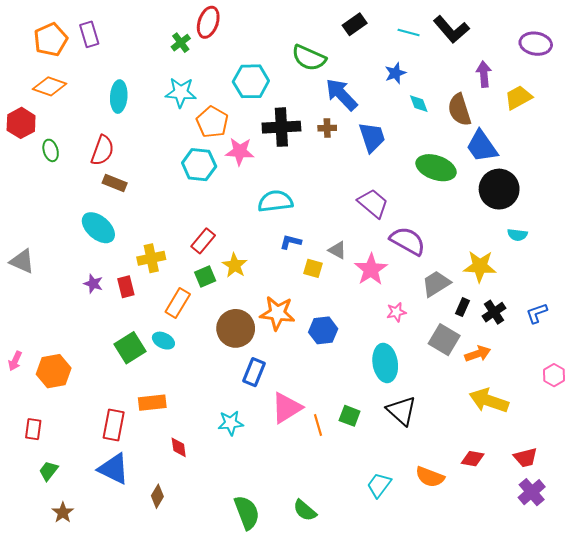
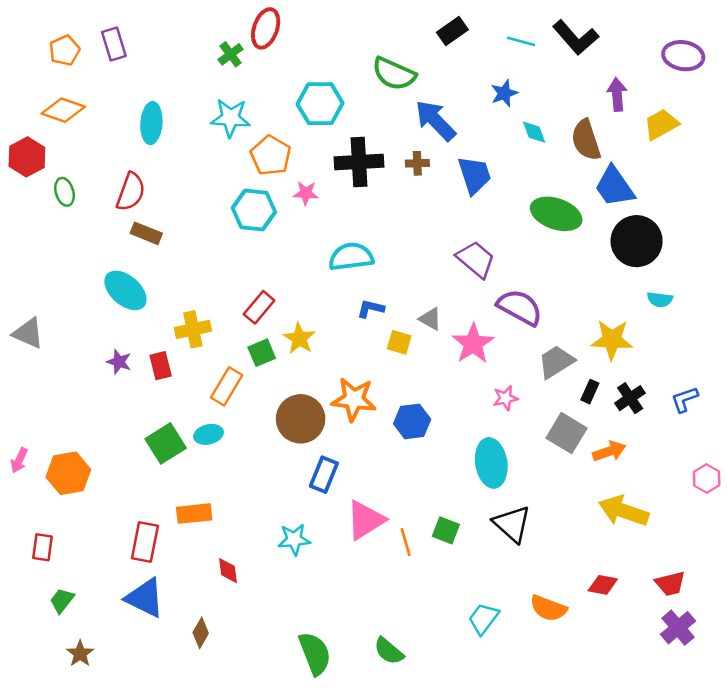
orange pentagon: (51, 40) -> (65, 50), size x0.7
pink star: (240, 151) -> (306, 193), size x0.7
cyan ellipse: (163, 341) -> (208, 434), turned -40

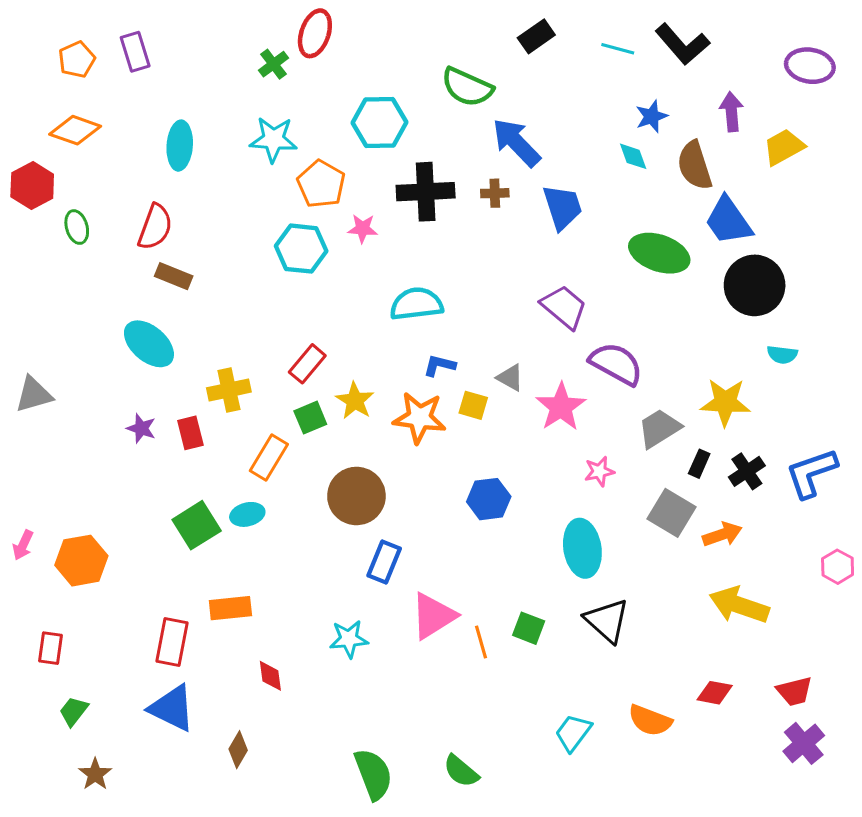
blue star: (504, 93) -> (652, 116), moved
gray triangle: (28, 333) -> (34, 395), turned -40
orange star: (354, 399) -> (419, 418), moved
blue L-shape: (685, 399) -> (811, 473), size x1.6

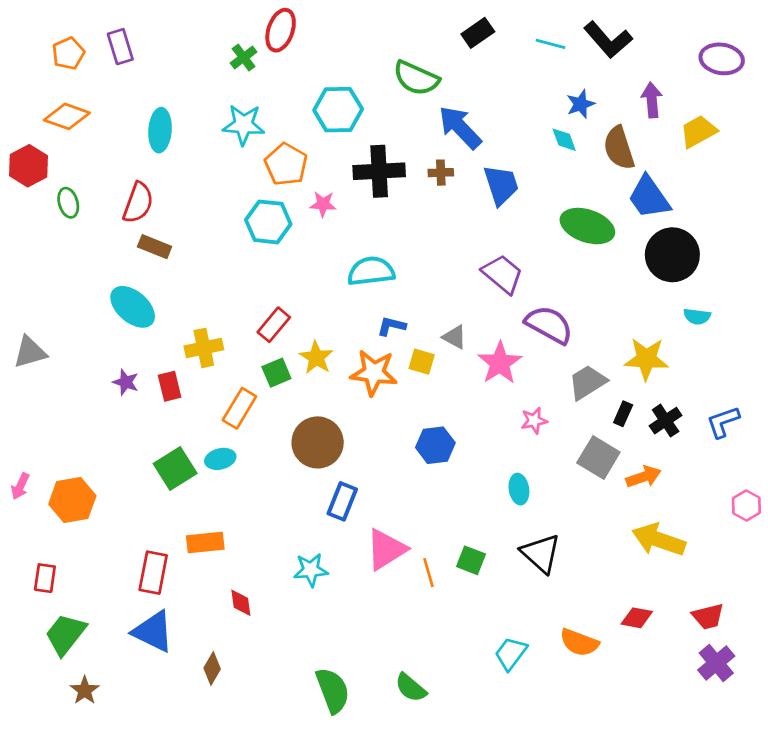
blue L-shape: (811, 473) -> (723, 422), size x0.7
cyan ellipse: (582, 548) -> (519, 489), size x0.6
green trapezoid: (74, 711) -> (65, 634), size x1.6

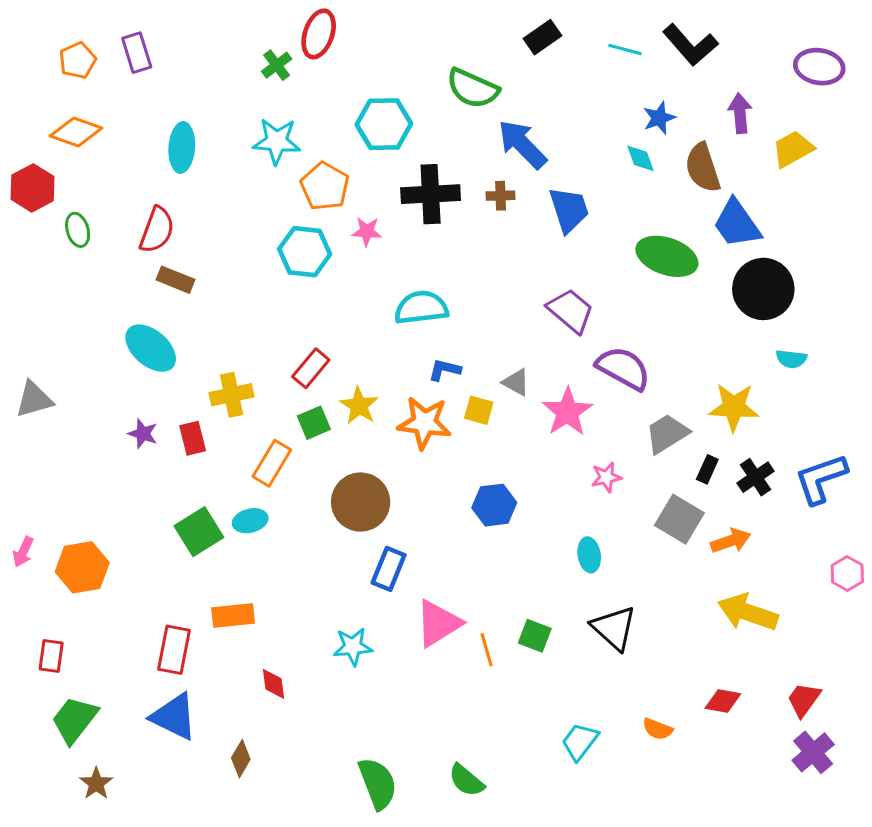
blue L-shape: (723, 422) -> (821, 479), size x1.4
red trapezoid: (708, 616) -> (804, 699), turned 140
orange semicircle: (579, 642) -> (658, 729), size x0.7

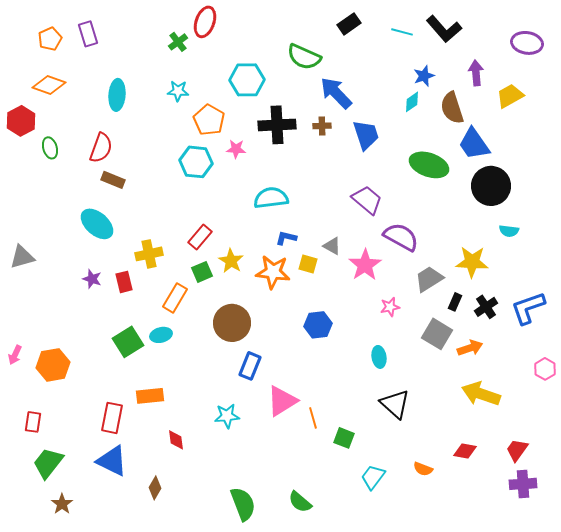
cyan star: (277, 141) -> (178, 91), size x0.7
cyan diamond: (640, 158) -> (412, 102), turned 75
green square: (535, 636) -> (344, 438), moved
purple cross: (813, 752) -> (523, 484), turned 36

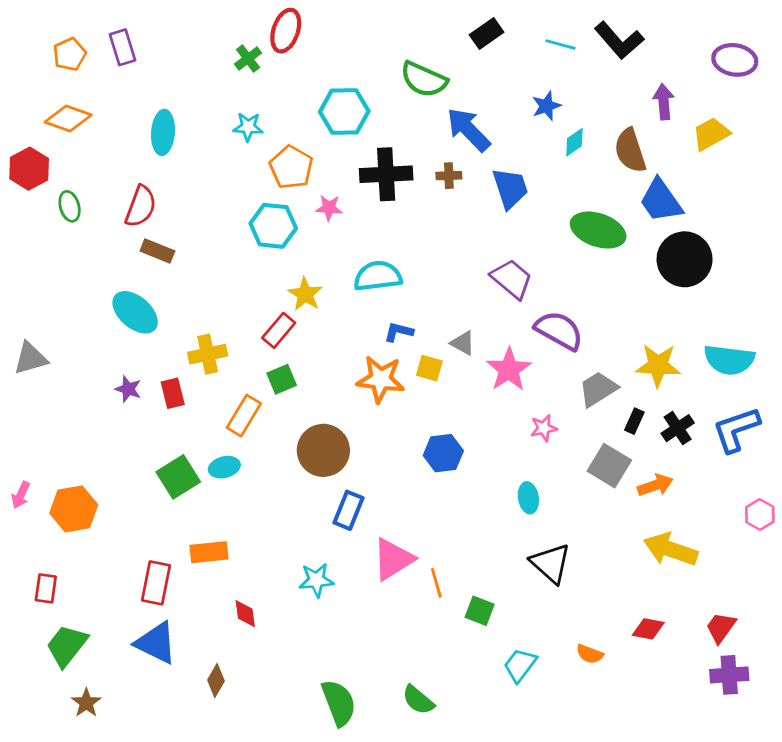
blue star: (424, 76) -> (546, 106), moved
cyan semicircle: (509, 231) -> (729, 360), moved, size x1.8
yellow star: (231, 261) -> (305, 294), moved

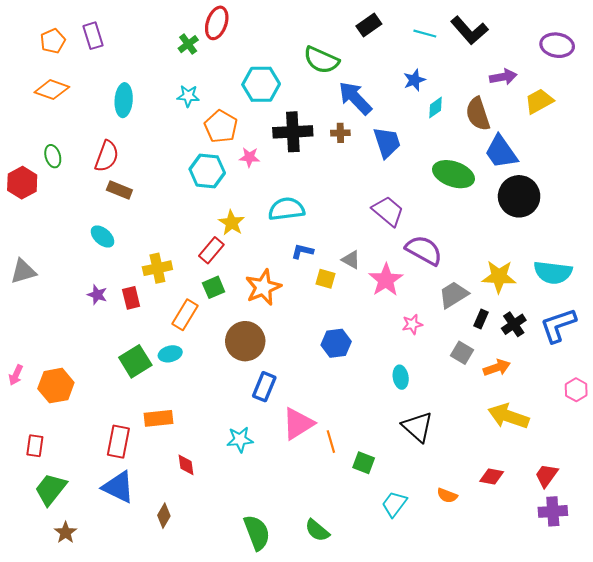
purple arrow: (664, 102) -> (503, 77), turned 85
red hexagon: (29, 169) -> (22, 183), moved
cyan ellipse: (135, 312) -> (103, 237), size x0.7
orange star: (381, 379) -> (263, 287), moved, turned -30
gray square: (609, 466) -> (462, 353), size x0.7

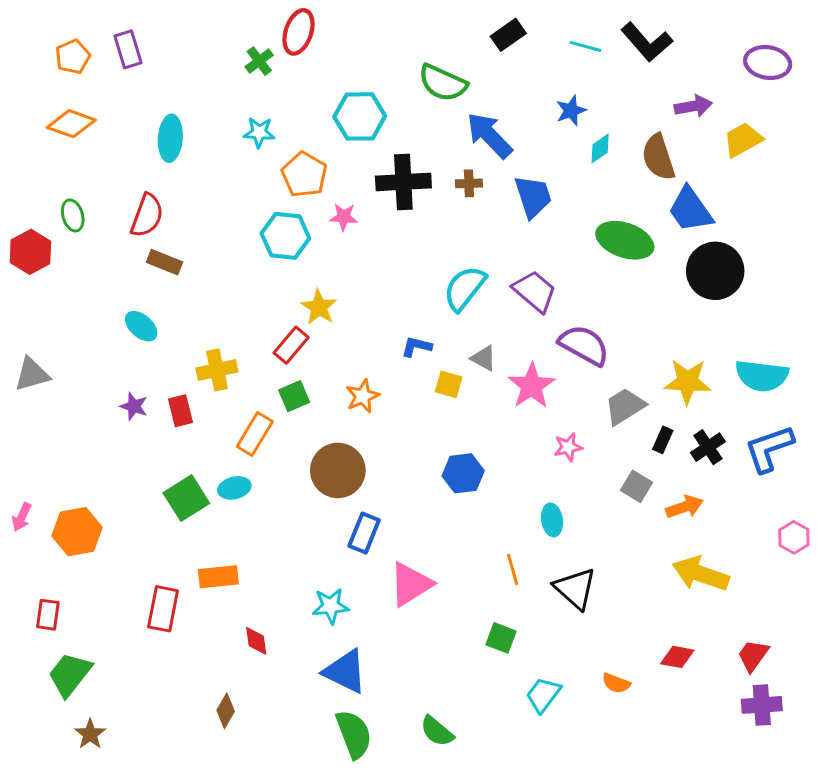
cyan semicircle: (286, 209) -> (465, 288), moved, turned -45
orange star: (263, 287) -> (363, 396), size x0.7
orange line: (331, 442) -> (513, 569), moved
blue triangle: (118, 487) -> (345, 671), moved

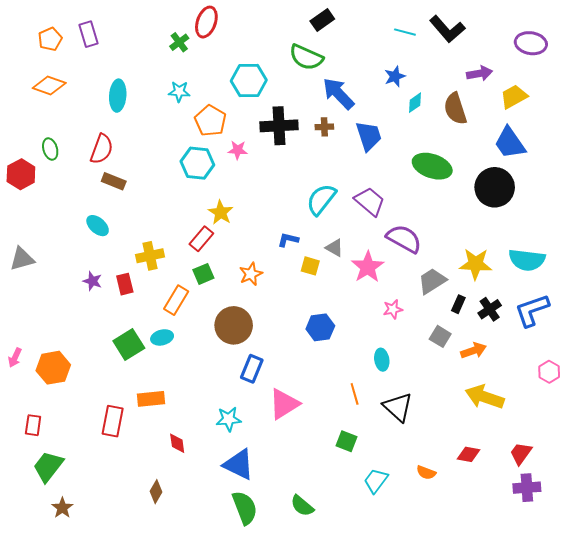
black rectangle: (508, 35) -> (322, 20), moved
blue trapezoid: (690, 210) -> (510, 143), moved

